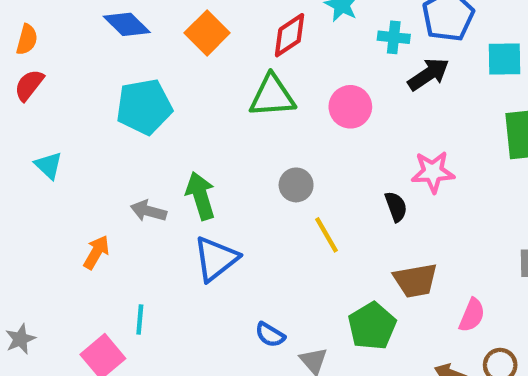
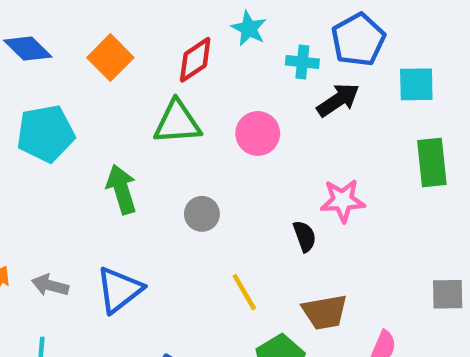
green arrow: (201, 196) -> (122, 189), moved
gray arrow: (148, 211) -> (50, 285), moved
yellow line: (326, 235) -> (244, 292), moved

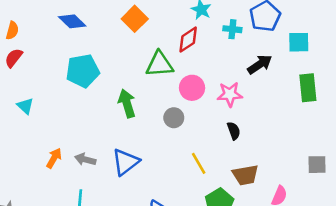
orange square: (110, 58) -> (135, 19), moved
red diamond: (195, 60) -> (188, 40), moved
black arrow: (338, 100) -> (260, 64), moved
pink circle: (258, 133) -> (192, 88), moved
pink star: (343, 200) -> (230, 94), moved

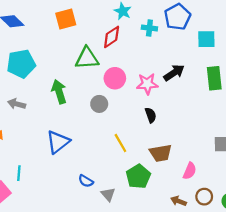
orange square: (135, 19) -> (66, 19), turned 30
black arrow: (260, 64) -> (174, 73), moved
gray arrow: (85, 159) -> (17, 104), moved

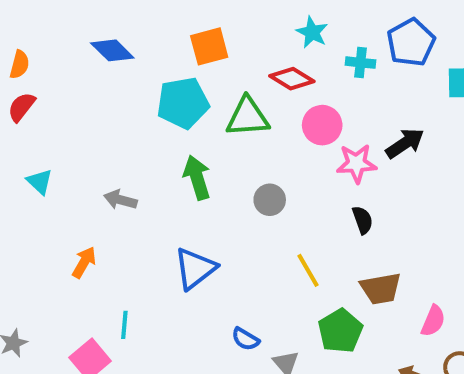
red diamond: (112, 37) -> (292, 79), turned 65
cyan pentagon: (21, 64) -> (183, 103), moved
pink circle: (115, 78) -> (322, 125), moved

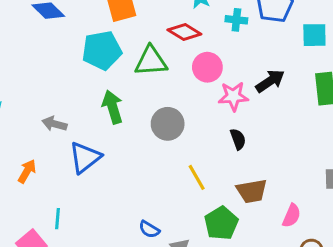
gray circle: (270, 200) -> (168, 124), size x1.4
blue triangle: (195, 268) -> (85, 157), moved

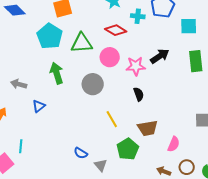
red diamond: (184, 32) -> (116, 30), moved
cyan pentagon: (102, 50) -> (50, 36), turned -30
pink circle: (207, 67) -> (110, 57), moved
blue triangle: (85, 157) -> (39, 106), size x0.6

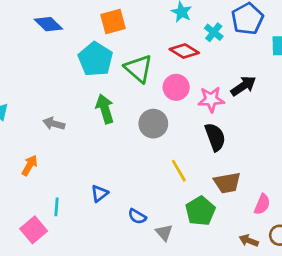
cyan cross: (138, 16) -> (214, 32), turned 32
green triangle: (82, 43) -> (138, 69), turned 45
black semicircle: (139, 94) -> (215, 137), size x1.5
blue triangle: (39, 106) -> (100, 194), moved

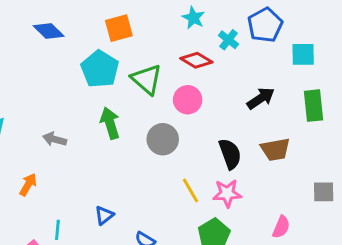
pink star: (211, 99) -> (227, 193), moved
brown trapezoid: (227, 183) -> (275, 149), moved

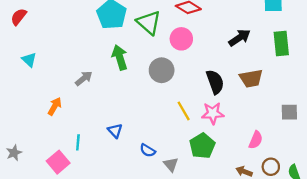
gray arrow: (54, 139) -> (84, 78), moved, turned 126
blue triangle: (104, 215) -> (115, 131), turned -35

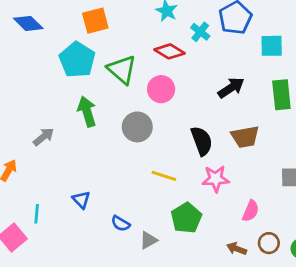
yellow line: (184, 111) -> (164, 176), turned -42
pink star: (213, 113) -> (216, 179), moved
gray triangle: (171, 164) -> (148, 240), turned 42

